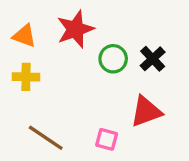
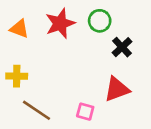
green circle: (113, 59) -> (100, 21), moved
yellow cross: (26, 77) -> (17, 76), moved

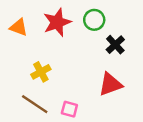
yellow cross: (17, 76) -> (41, 72), moved, turned -30
pink square: (85, 112) -> (69, 109), moved

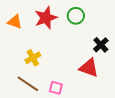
black cross: (115, 45) -> (101, 45), moved
red triangle: (110, 84) -> (89, 68), turned 40

